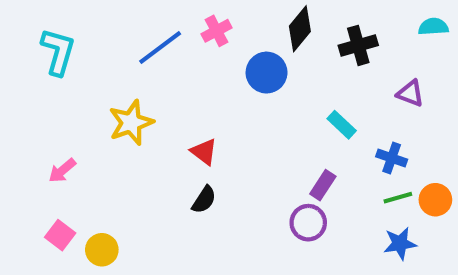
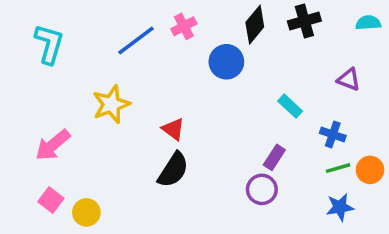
black cross: (358, 45) -> (304, 21), moved
pink arrow: (62, 171) -> (53, 145), size x1.5
black semicircle: (204, 200) -> (173, 170), size x1.5

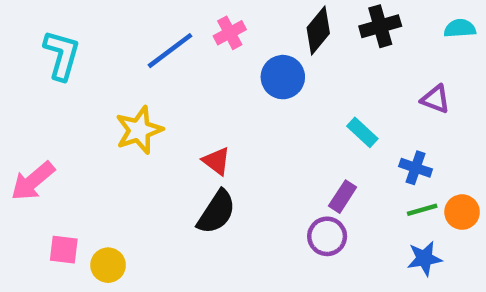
pink arrow: (53, 145) -> (33, 181), moved
pink square: (51, 200) -> (64, 250), turned -30

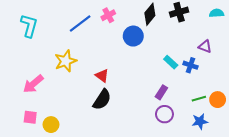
blue cross: (416, 168) -> (191, 65), moved
pink arrow: (33, 181) -> (33, 84), moved
purple circle: (327, 236) -> (164, 114), moved

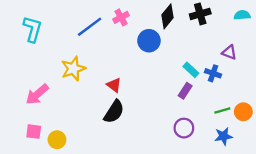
purple rectangle: (161, 92) -> (185, 91), moved

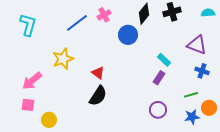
purple triangle: (229, 52) -> (197, 45), size x1.5
blue cross: (213, 73) -> (202, 71), moved
orange circle: (243, 112) -> (209, 108), moved
pink square: (34, 132) -> (28, 105), moved

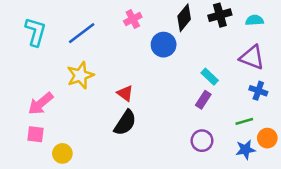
cyan semicircle: (208, 13) -> (254, 20), moved
blue line: (77, 23) -> (82, 33), moved

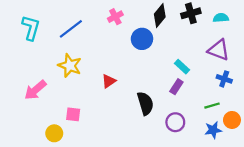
yellow star: (80, 75) -> (70, 66), turned -30
red triangle: (125, 93) -> (109, 81), turned 48
black semicircle: (125, 123) -> (145, 103), moved, turned -50
pink square: (35, 134) -> (73, 114), moved

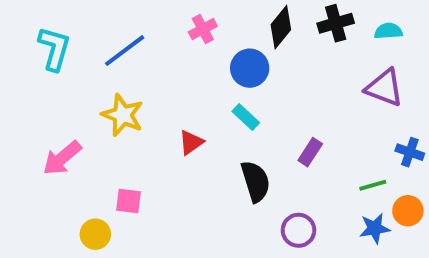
cyan rectangle: (182, 67) -> (246, 117), moved
blue cross: (224, 79) -> (410, 152), moved
purple circle: (175, 122) -> (298, 230), moved

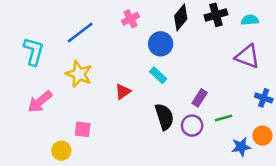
cyan L-shape: (54, 49) -> (34, 51), moved
green line: (373, 185) -> (223, 118), moved
purple circle: (298, 230) -> (192, 126), moved

